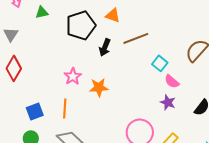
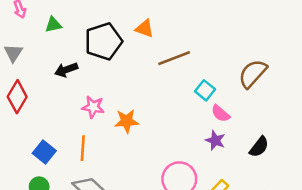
black arrow: (105, 47) -> (66, 70), moved, turned 48
pink star: (73, 76) -> (93, 107), turned -30
blue square: (35, 111) -> (44, 152), turned -30

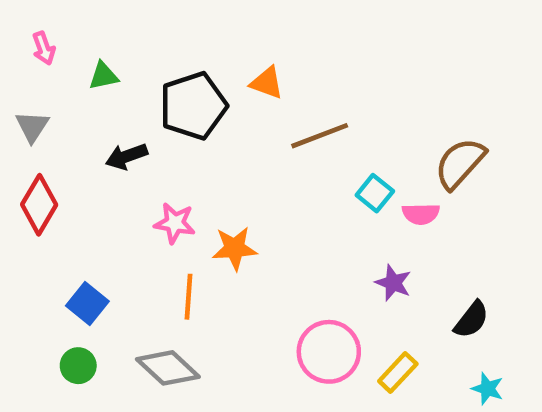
pink semicircle: (220, 113) -> (421, 214), moved, turned -42
black semicircle: (259, 147) -> (471, 320), moved
orange line: (83, 148) -> (189, 297), moved

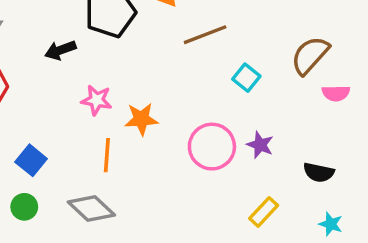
pink semicircle: (421, 214) -> (336, 93), moved
black semicircle: (471, 320) -> (319, 172), turned 64
pink circle: (329, 352) -> (212, 147), moved

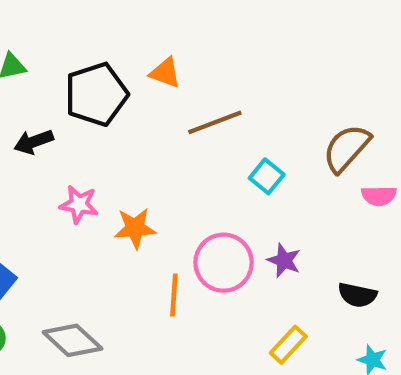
orange line: (107, 155) -> (174, 295), moved

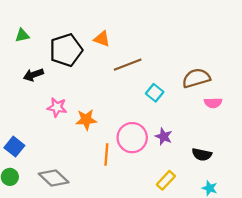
brown semicircle: (347, 148) -> (196, 78), turned 32

